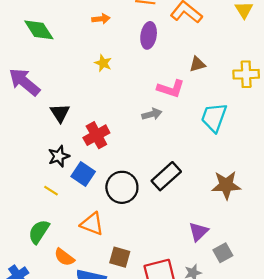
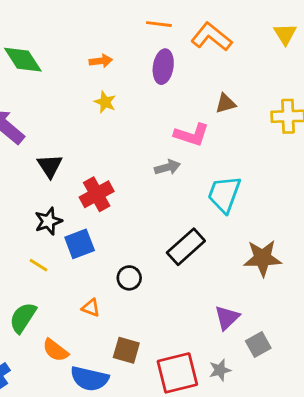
orange arrow: (101, 19) -> (101, 61), moved
cyan trapezoid: (214, 117) -> (224, 194), moved
blue square: (83, 174) -> (80, 244), turned 35
black circle: (122, 187) -> (129, 278), moved, size x0.6
orange triangle: (92, 224) -> (91, 308), size x0.6

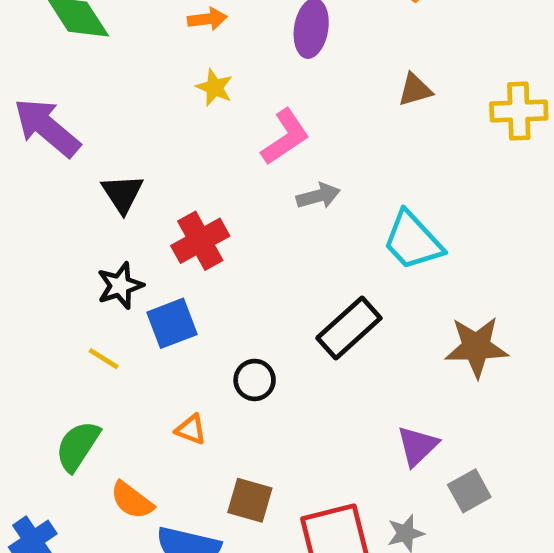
pink L-shape: (192, 135) -> (285, 137), moved, turned -52
cyan trapezoid: (224, 194) -> (413, 241), turned -63

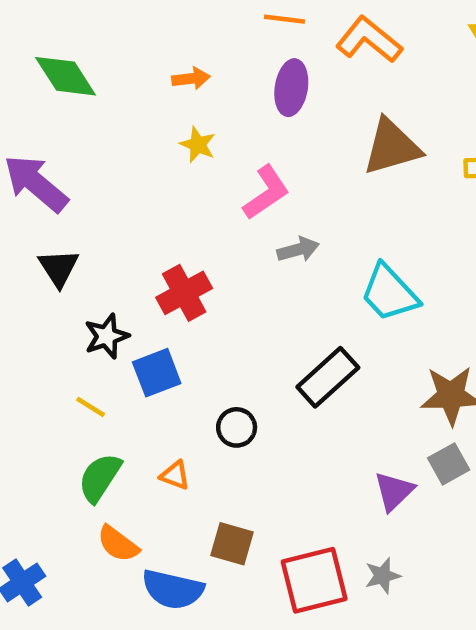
brown triangle: (415, 90) -> (392, 147), size x1.8
black triangle: (122, 194) -> (59, 268), moved
green semicircle: (78, 446) -> (100, 478), moved
gray square: (469, 491) -> (449, 464), moved

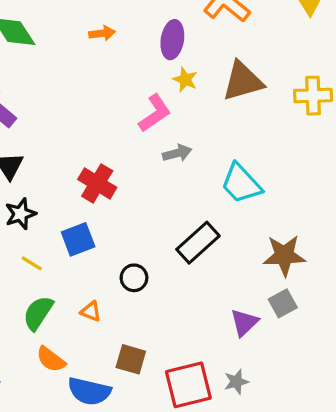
yellow star: (198, 145) -> (185, 80), moved
red cross: (184, 293) -> (97, 183), turned -30
black star: (107, 336) -> (20, 214), moved

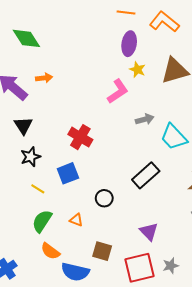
orange arrow: (102, 33) -> (44, 78), moved
gray arrow: (177, 153) -> (145, 119), moved
purple triangle: (244, 323) -> (149, 231), moved, turned -30

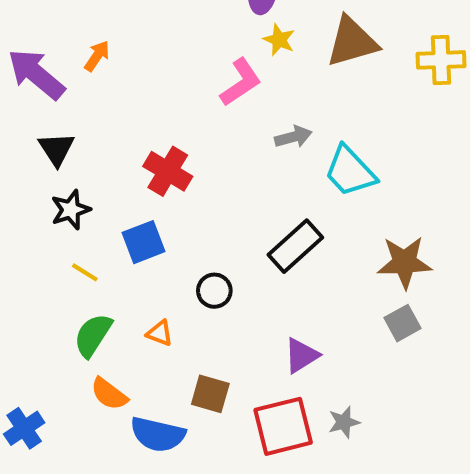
orange arrow: (44, 78) -> (97, 56), turned -49
purple triangle: (149, 231) -> (301, 355), turned 42

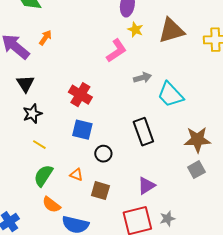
blue square: (144, 242) -> (82, 130), moved, turned 35
black rectangle: (295, 246) -> (143, 132), turned -68
brown square: (210, 394) -> (100, 191), moved

